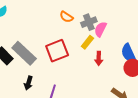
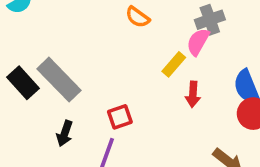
gray cross: (89, 22) -> (210, 20), moved
red square: (57, 51) -> (120, 117), moved, size x0.6

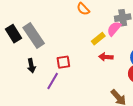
red arrow: (193, 94) -> (106, 57), turned 80
black arrow: (65, 133) -> (31, 66), turned -40

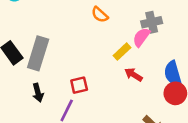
gray rectangle: (34, 35) -> (38, 53), turned 55
red arrow: (106, 57) -> (133, 75), turned 32

